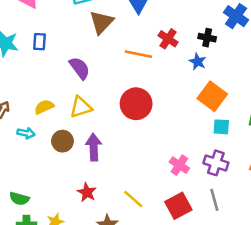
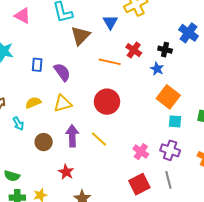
blue rectangle: (39, 42) -> (37, 65), moved
cyan arrow: (26, 133) -> (18, 124), turned 48
brown circle: (62, 141) -> (44, 142), moved
yellow line: (133, 199) -> (99, 139), moved

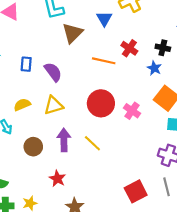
pink cross: (141, 152) -> (132, 111), moved

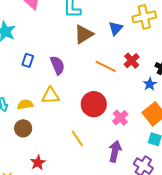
blue rectangle: (26, 64) -> (28, 60), moved
yellow semicircle: (22, 105) -> (25, 104), moved
purple arrow: (64, 140) -> (115, 151), moved

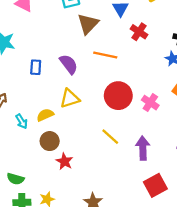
red cross: (132, 61) -> (139, 32), moved
orange line: (106, 66) -> (105, 55), moved
purple arrow: (115, 151) -> (143, 148), moved
red star: (38, 163) -> (64, 161), moved

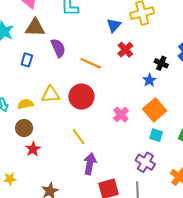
brown triangle: (88, 24) -> (35, 28), moved, turned 35
purple semicircle: (69, 64) -> (58, 48), moved
red circle: (118, 96) -> (81, 97), moved
purple arrow: (143, 148) -> (90, 164), moved

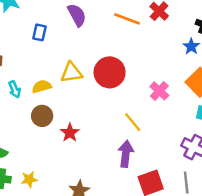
orange line: (91, 63) -> (127, 19), moved
yellow line: (78, 136) -> (133, 122), moved
red star: (33, 149) -> (70, 133), moved

